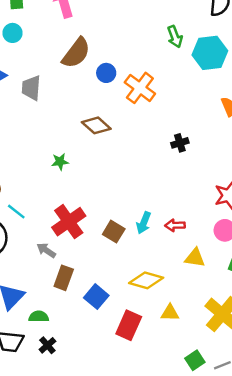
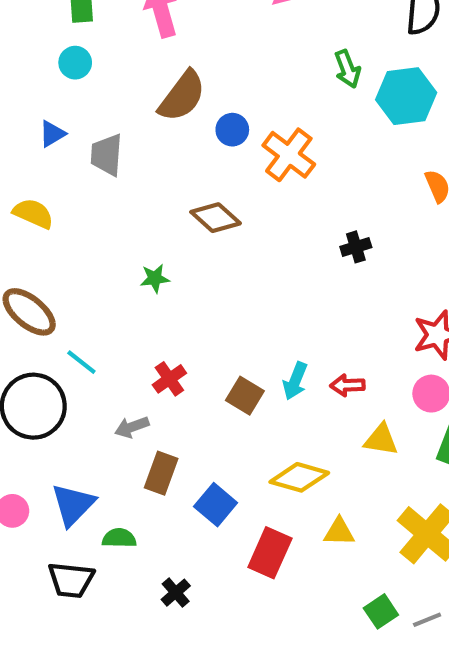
red cross: (69, 222) -> (169, 379), size x0.6
gray arrow: (46, 250) -> (132, 427), turned -54
black cross: (47, 345) -> (176, 593), moved

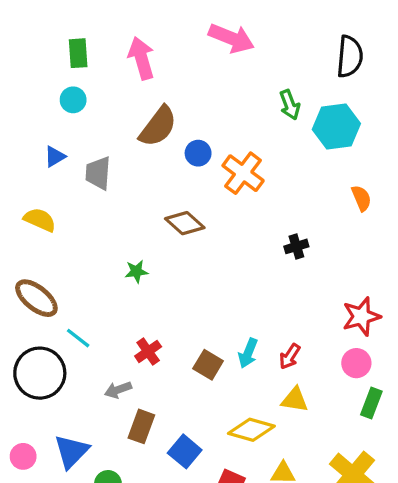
red arrow: (347, 385) -> (290, 356), turned -55
yellow triangle: (381, 440) -> (295, 400), moved

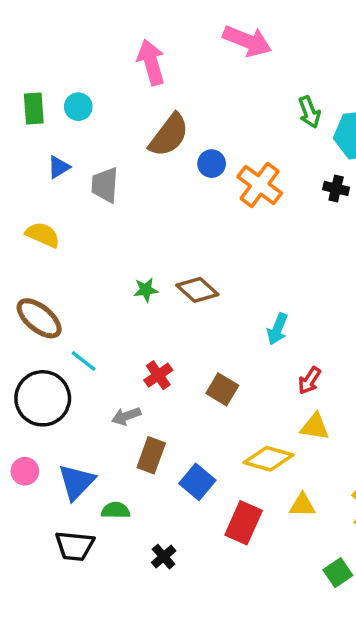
green rectangle: (78, 53) -> (34, 108), moved
brown diamond: (185, 223) -> (197, 290), moved
black cross: (296, 246) -> (336, 188), moved, turned 30
cyan arrow: (248, 353) -> (277, 329), moved
pink circle: (23, 456) -> (25, 471), moved

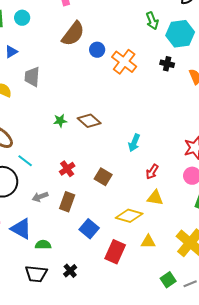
gray trapezoid: (105, 185) -> (32, 77), moved
gray arrow: (126, 416) -> (40, 197), moved
brown rectangle: (151, 455) -> (67, 202), moved
blue triangle: (76, 482) -> (21, 229), turned -45
black trapezoid: (75, 546) -> (36, 274), moved

